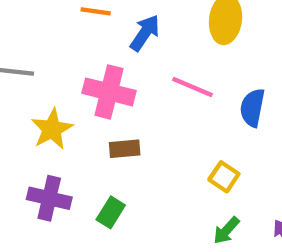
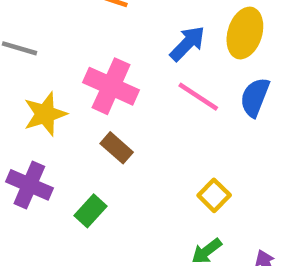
blue arrow: (145, 33) -> (187, 44), moved
blue semicircle: (252, 108) -> (255, 97), moved
brown rectangle: (125, 149) -> (117, 148), turned 36

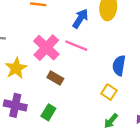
pink cross: (111, 86) -> (46, 48), turned 30
pink line: (198, 97) -> (76, 46), moved
blue semicircle: (255, 97) -> (119, 65), moved

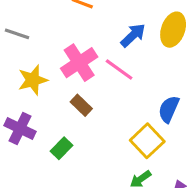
yellow square: (109, 92) -> (147, 141), size x1.5

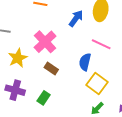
pink line: (119, 69) -> (101, 44), moved
blue semicircle: (169, 109) -> (85, 62), moved

